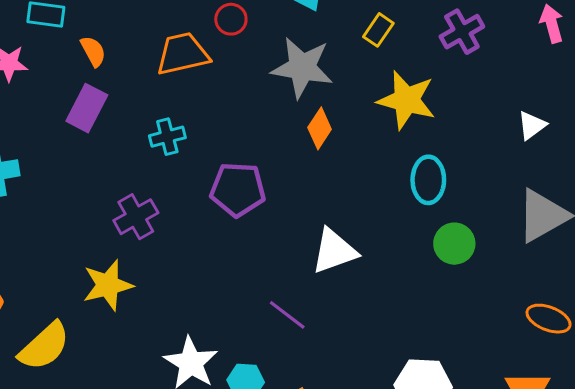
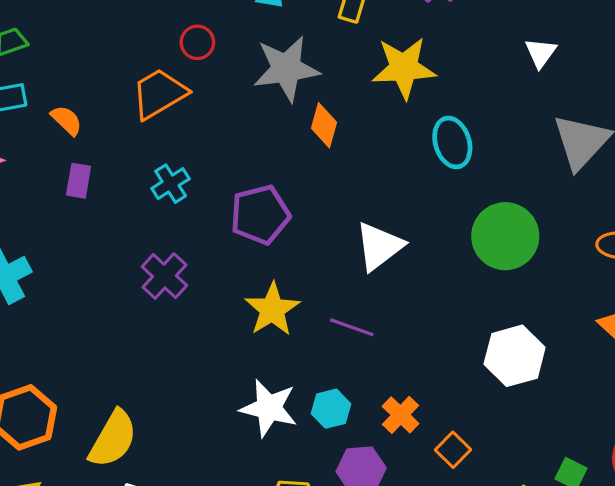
purple rectangle: (87, 108) -> (79, 181), size x0.7
green circle: (454, 244) -> (505, 236), moved, size x1.5
yellow star: (108, 285) -> (272, 309), moved

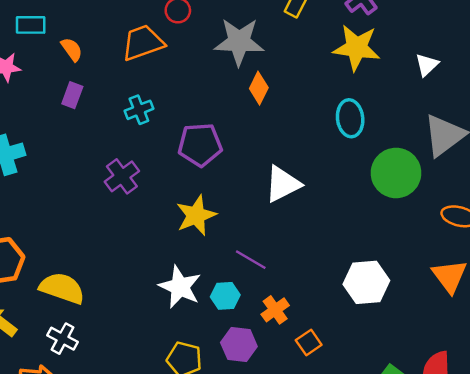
yellow star: (404, 68) -> (357, 48), moved
green circle: (505, 236) -> (396, 173), moved
purple line: (352, 327) -> (251, 260), moved
yellow semicircle: (113, 439) -> (62, 288), turned -111

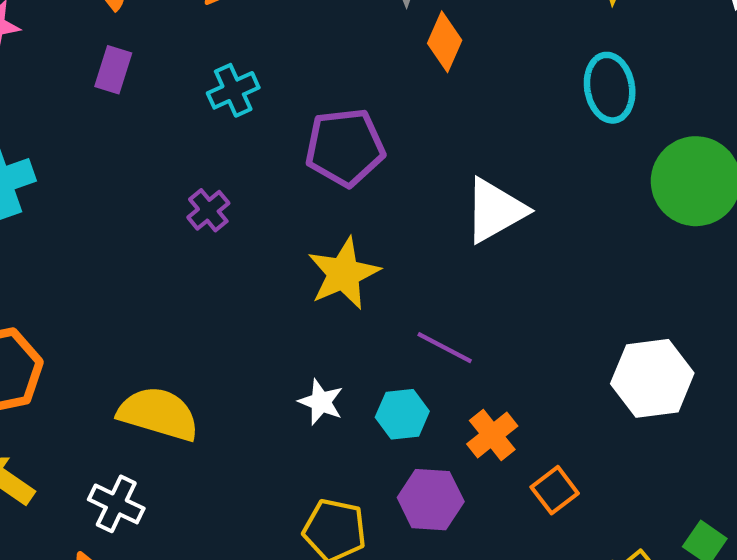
purple cross: (122, 176) -> (208, 210), size x0.7
white star: (180, 287) -> (321, 402), size x0.6
yellow semicircle: (62, 288) -> (158, 414), moved

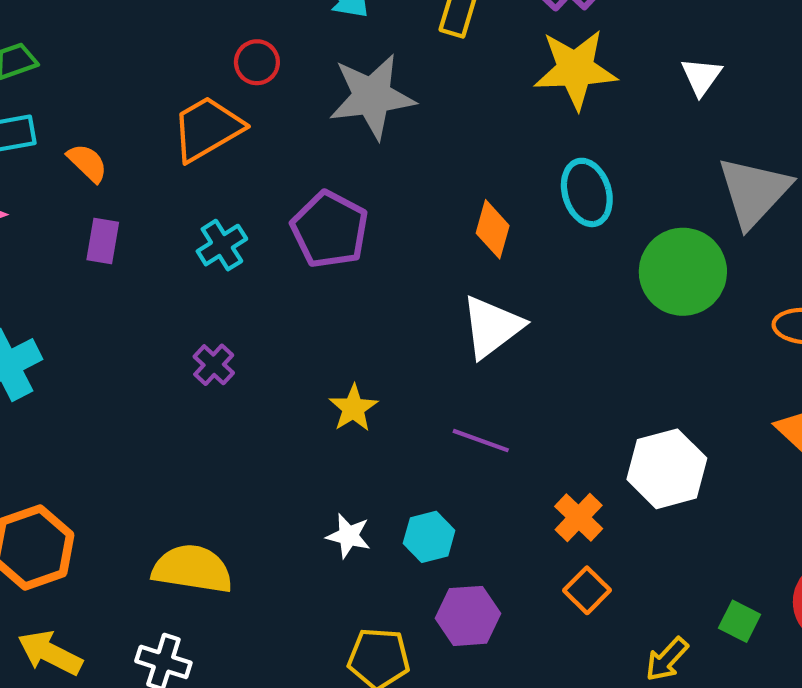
orange diamond: (445, 42) -> (493, 229), moved
purple pentagon: (345, 147) -> (330, 230), moved, turned -30
yellow star: (344, 273) -> (353, 408), size x0.7
purple line: (445, 348) -> (481, 441), moved
orange cross: (492, 435) -> (579, 517), moved

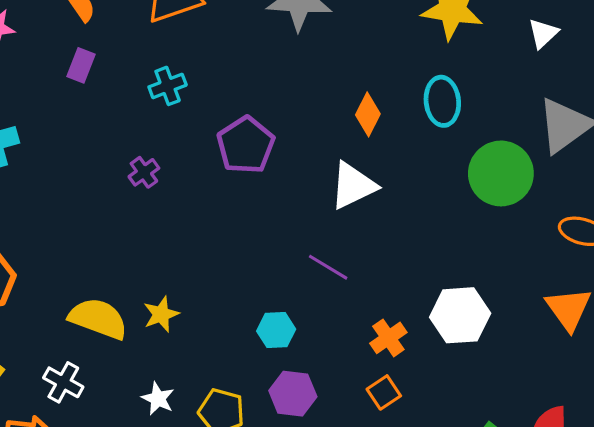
purple pentagon: (330, 230) -> (246, 145), moved
yellow star: (353, 408) -> (161, 314), moved
white star: (348, 536) -> (158, 399), moved

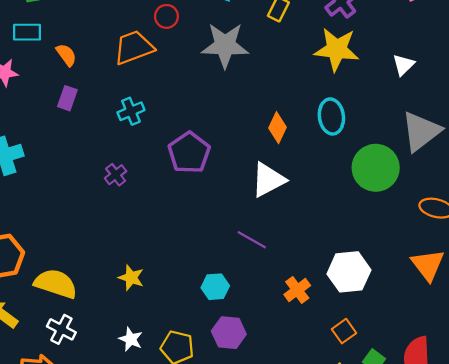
yellow star: (161, 314) -> (131, 278), turned -30
yellow semicircle: (98, 319) -> (56, 284), moved
orange square: (384, 392) -> (344, 331), moved

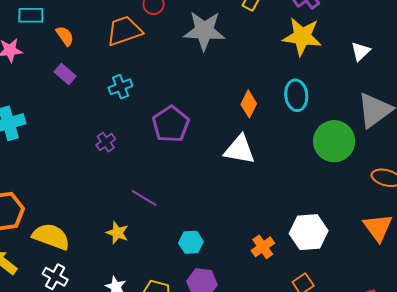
purple rectangle: (67, 98) -> (65, 74), turned -70
white triangle: (268, 180) -> (240, 150), turned 36
purple line: (252, 240) -> (144, 198), moved

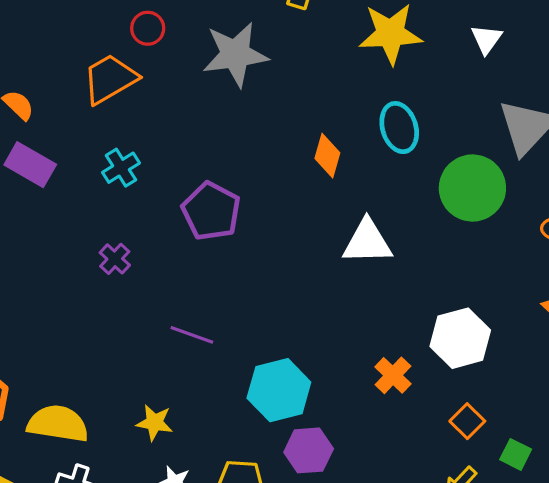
purple rectangle: (65, 74) -> (30, 165), size x1.4
white triangle: (240, 150) -> (367, 242), moved
yellow star: (117, 233) -> (155, 423), moved
cyan hexagon: (191, 242) -> (279, 390), size x1.6

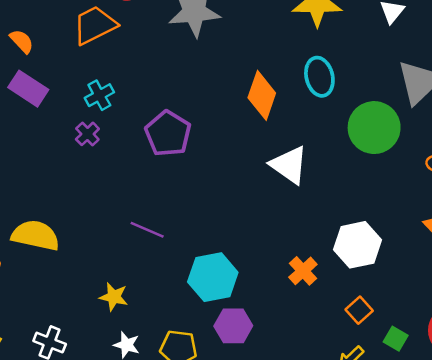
orange diamond: (327, 156) -> (262, 95), size x1.4
white triangle: (367, 242) -> (289, 165), turned 33
purple cross: (115, 259) -> (87, 134), moved
yellow semicircle: (58, 424) -> (35, 235), moved

